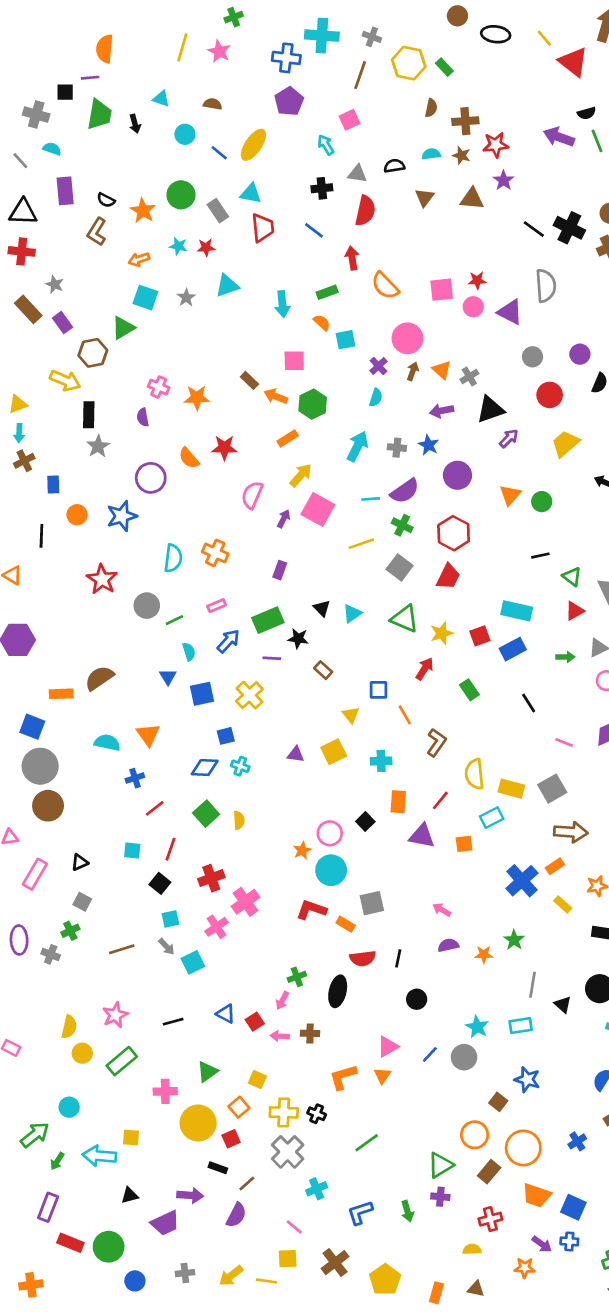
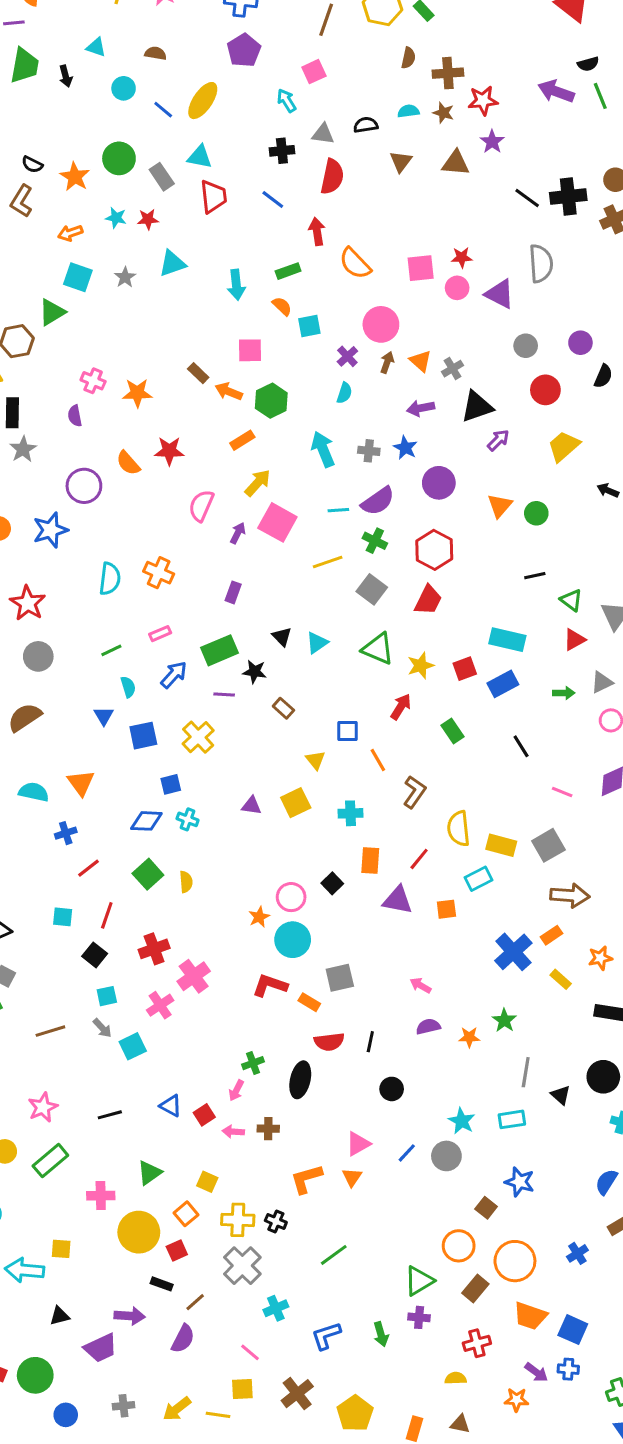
black cross: (569, 228) -> (568, 196), turned -32
cyan arrow: (357, 446) -> (323, 449), turned -48
gray circle: (147, 606) -> (38, 656), moved

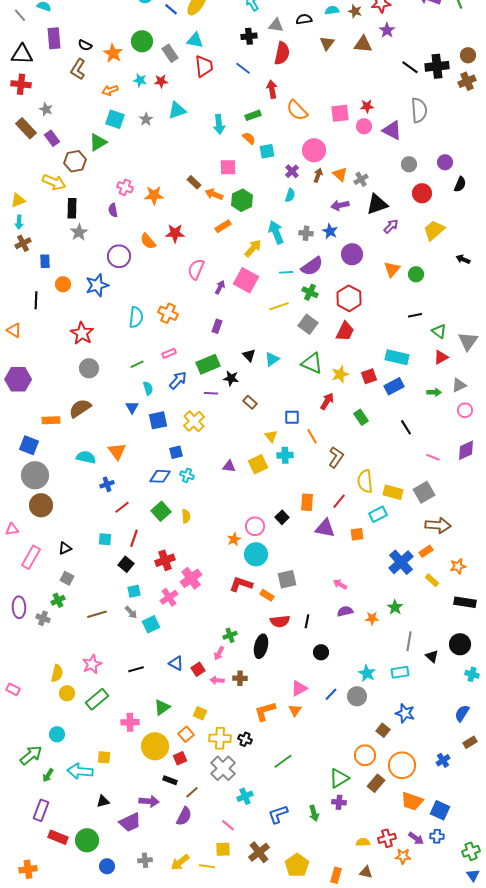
yellow arrow: (258, 483) -> (253, 248), moved
cyan cross: (350, 813) -> (285, 455), moved
red cross: (477, 1343) -> (387, 838), moved

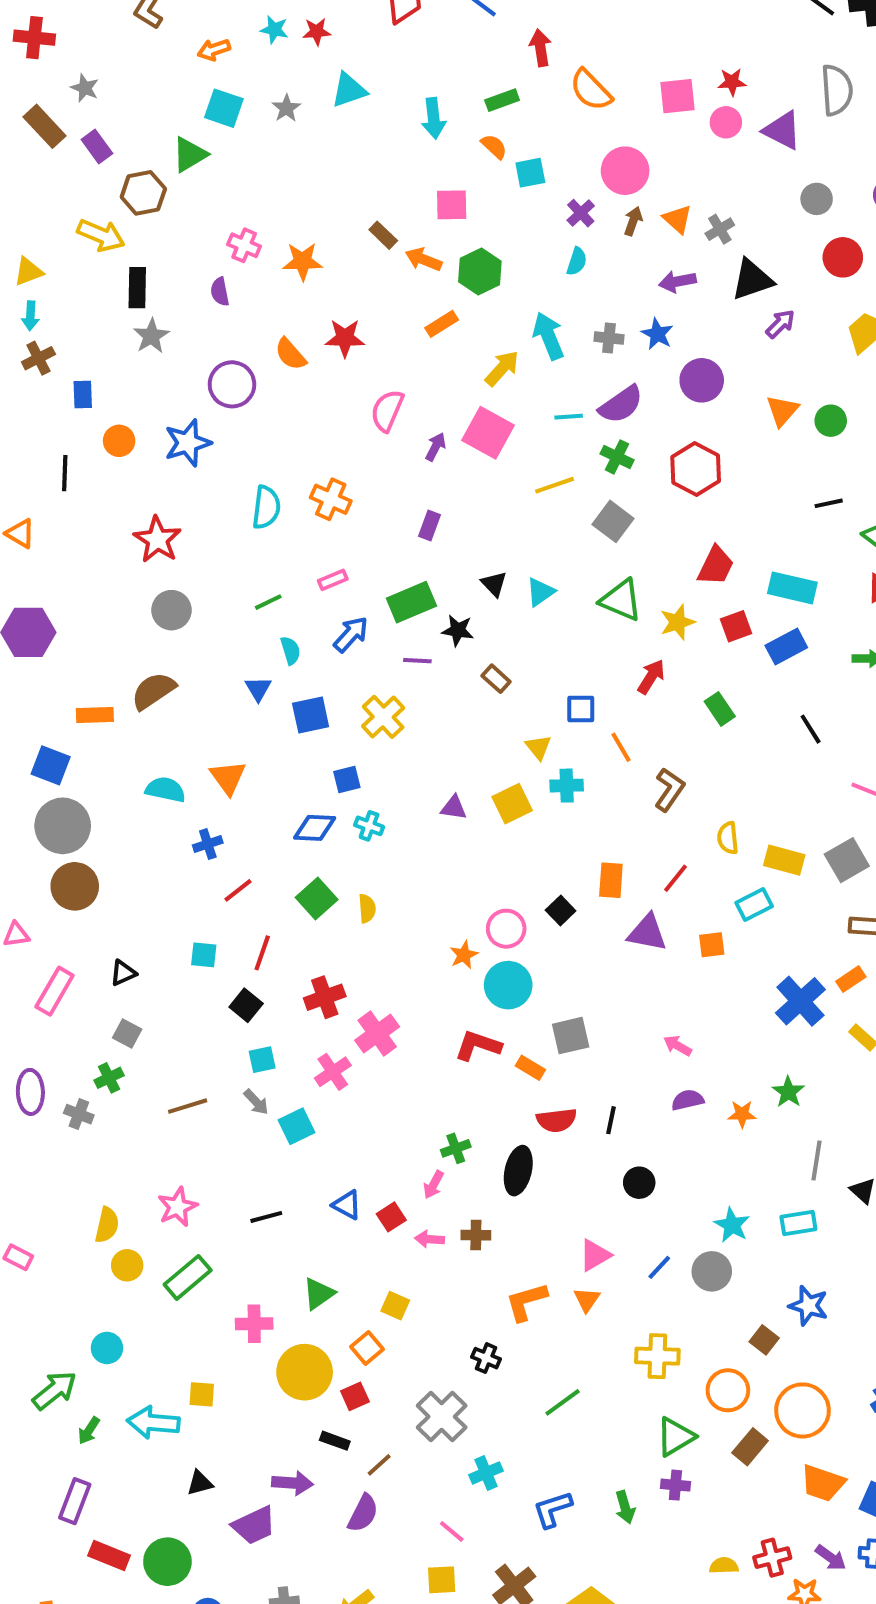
red trapezoid: (345, 331) -> (716, 566), moved
yellow semicircle: (365, 481) -> (728, 838), size x0.7
yellow cross: (220, 738) -> (657, 1356), moved

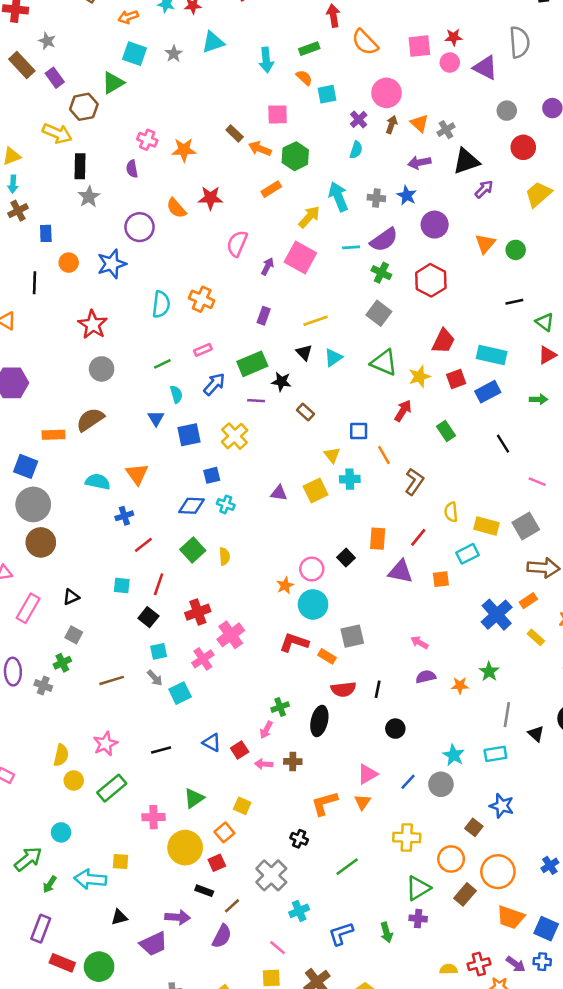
yellow line: (555, 485) -> (316, 321), moved

